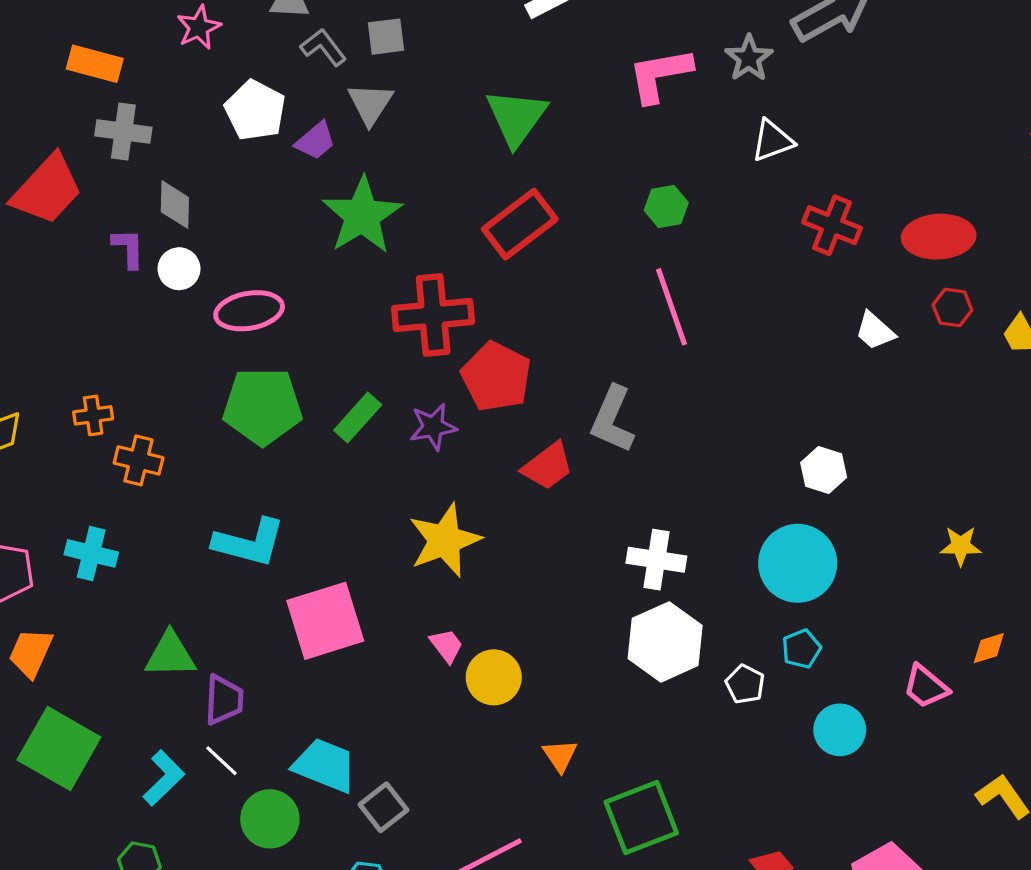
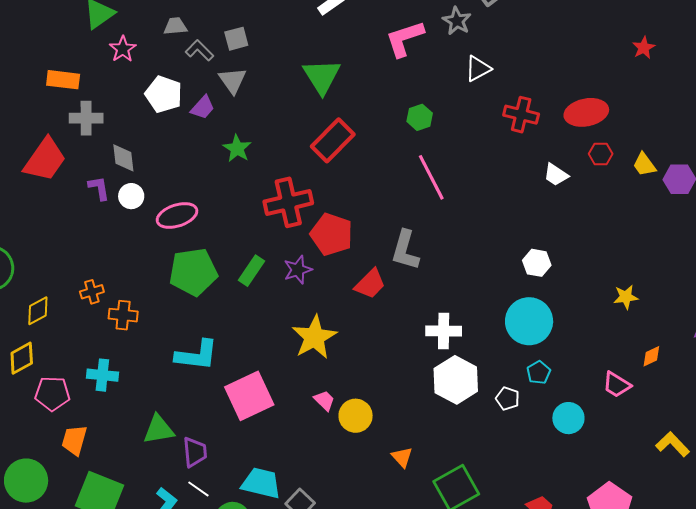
green star: (362, 215) -> (237, 148), size x0.6

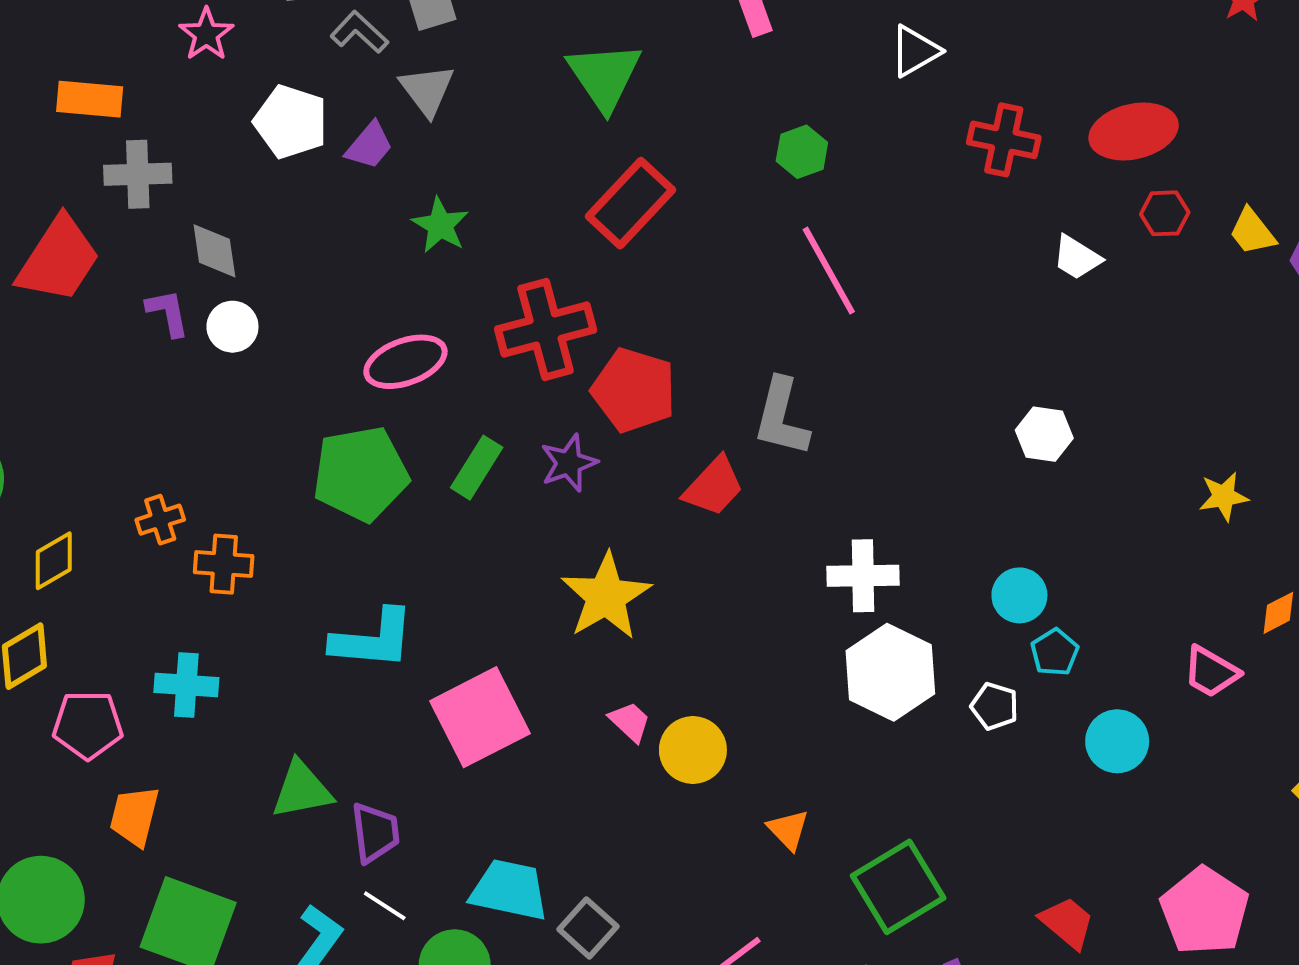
pink ellipse: (177, 216) -> (405, 362), moved
cyan circle: (529, 321) -> (1019, 595), moved, size x0.6

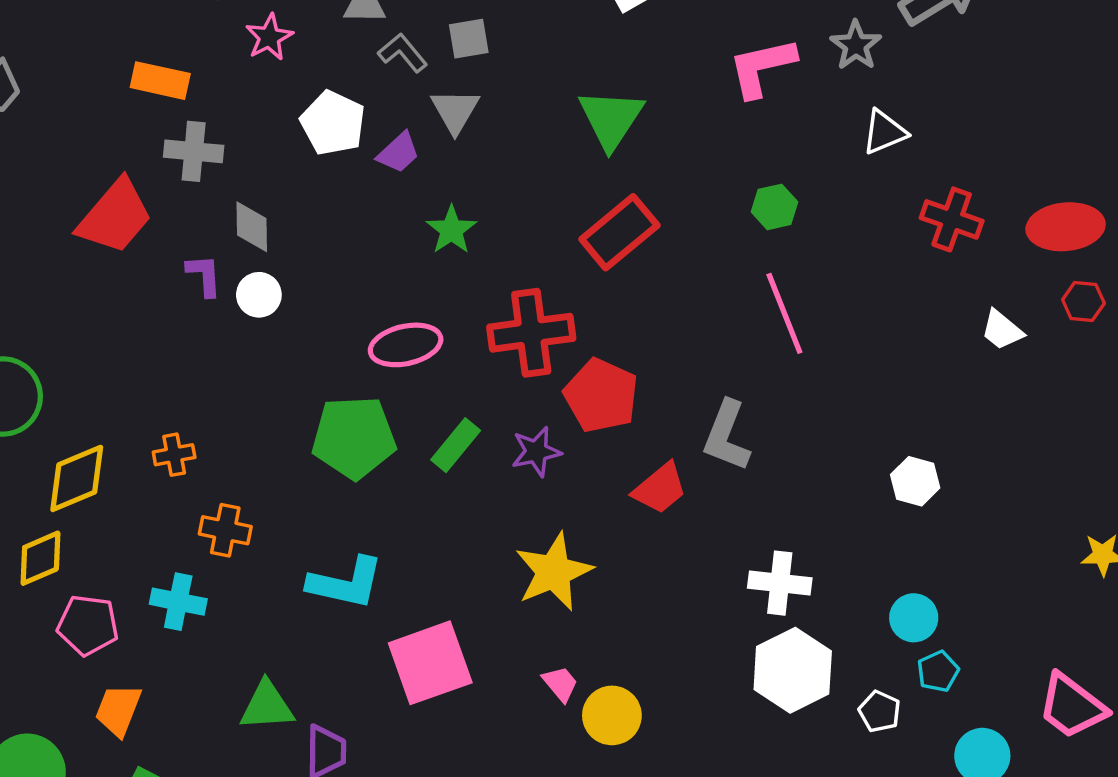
white hexagon: (1044, 434) -> (915, 481), moved
yellow diamond: (54, 561) -> (77, 478), size x1.4
orange cross: (224, 564) -> (225, 530), moved
pink trapezoid: (1211, 672) -> (1072, 706), size x1.4

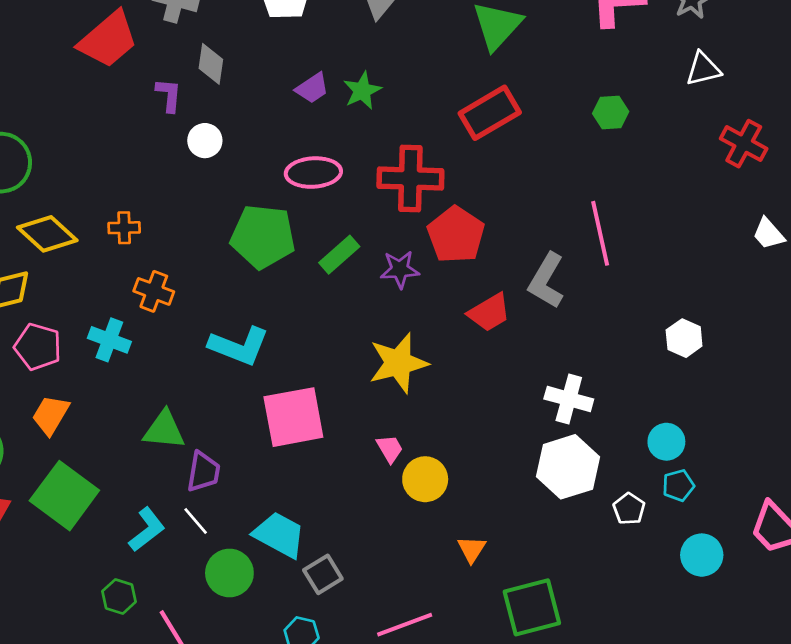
purple trapezoid: (398, 153) -> (312, 88), moved
white circle: (259, 295) -> (205, 141), moved
pink line: (784, 313) -> (600, 233), moved
yellow diamond: (77, 478) -> (47, 234), turned 56

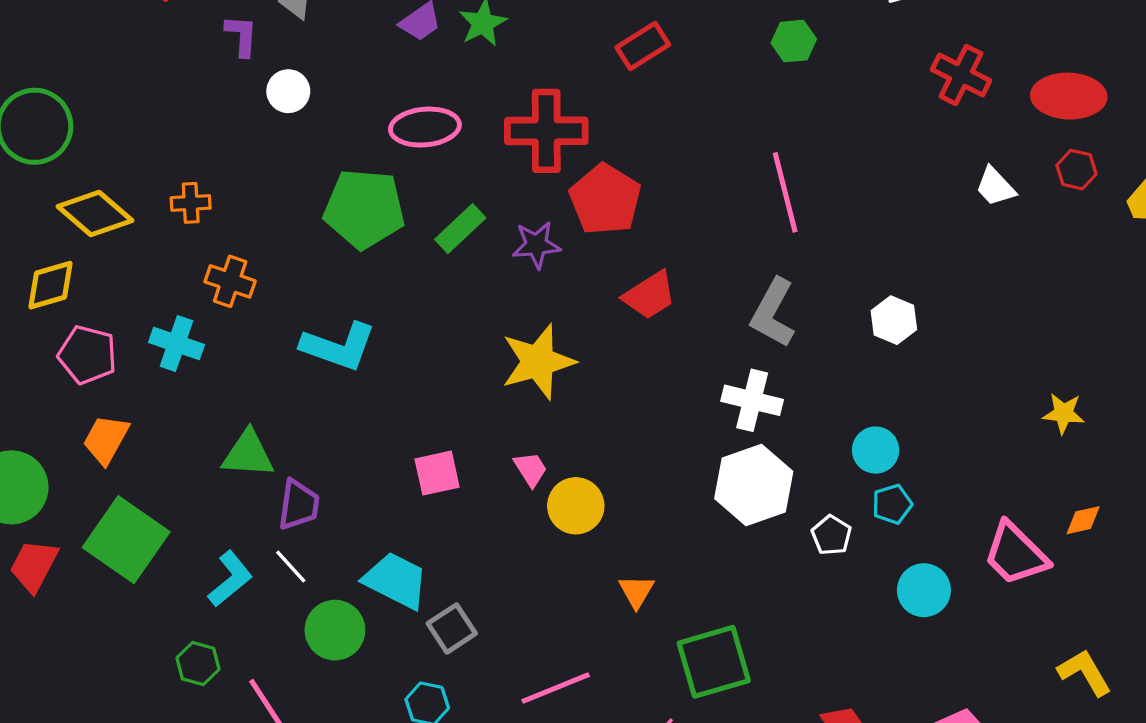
red rectangle: (490, 113) -> (643, 46), size x0.7
gray L-shape: (546, 281) -> (773, 313), moved
pink square: (293, 417) -> (437, 473), moved, size x0.6

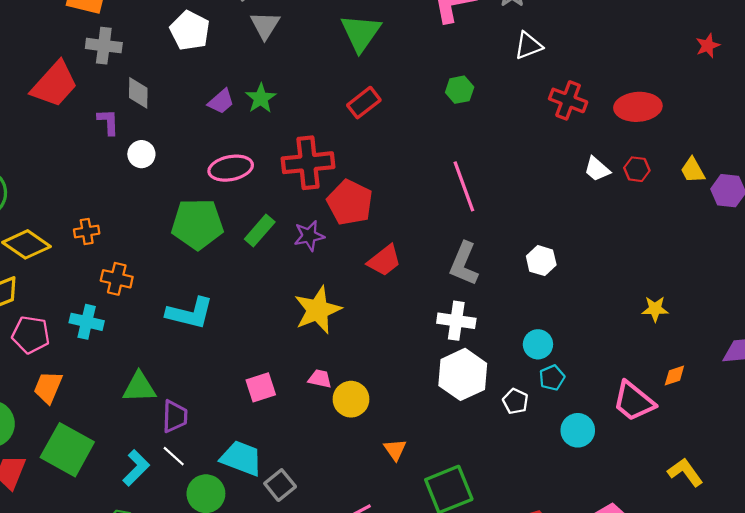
red hexagon: (1077, 170) -> (637, 169), moved
pink trapezoid: (530, 469) -> (320, 379), turned -40

